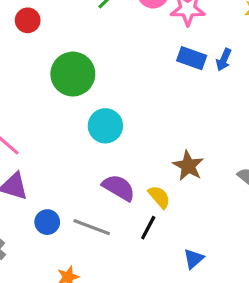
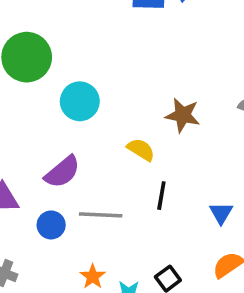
purple semicircle: (119, 188) -> (62, 172), moved, turned 128
yellow semicircle: (159, 197) -> (141, 150), moved

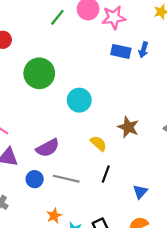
cyan circle: (80, 101) -> (79, 100), moved

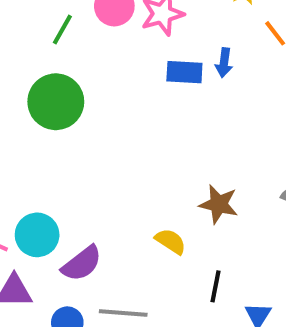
green circle: (39, 73) -> (56, 102), moved
cyan circle: (79, 100) -> (37, 235), moved
black line: (106, 174) -> (215, 286), moved

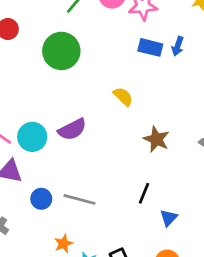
yellow semicircle: (171, 241) -> (123, 97), moved
purple semicircle: (82, 264) -> (72, 129), moved

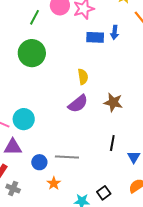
yellow semicircle: (123, 97) -> (83, 77), turned 49
purple semicircle: (72, 129) -> (78, 104), moved
orange star: (64, 244) -> (54, 183), moved

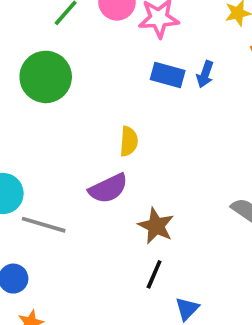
brown star: (113, 102) -> (156, 226), moved
gray line: (67, 157) -> (44, 225), moved

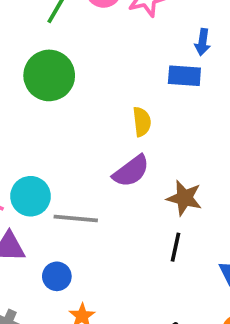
blue rectangle: (168, 75) -> (184, 76), moved
black line: (154, 274) -> (176, 247), moved

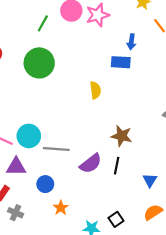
purple semicircle: (131, 171) -> (91, 163), moved

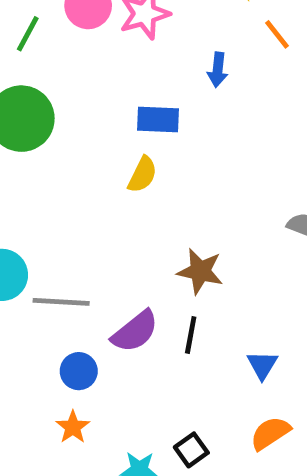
blue rectangle: (121, 62) -> (158, 119), moved
yellow semicircle: (95, 90) -> (142, 175), turned 35
blue circle: (45, 184) -> (79, 371), moved

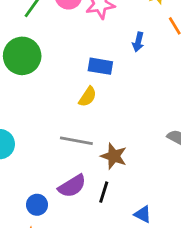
gray line: (61, 302) -> (76, 141), moved
blue triangle: (262, 365) -> (143, 214), turned -42

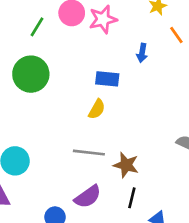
black line: (104, 192) -> (132, 198), moved

